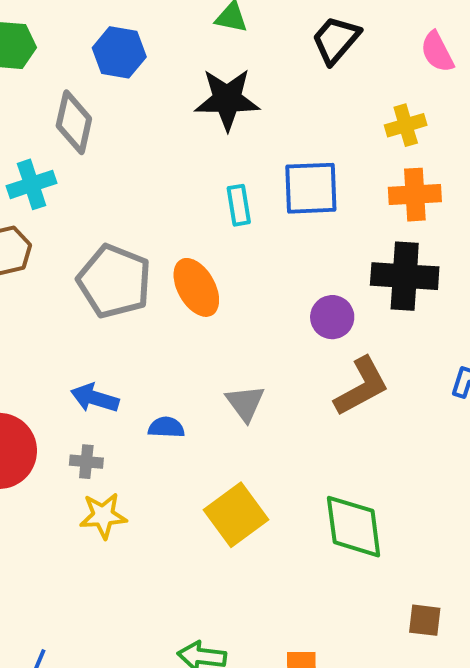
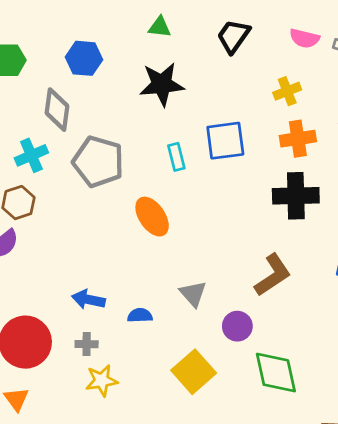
pink semicircle: (437, 52) -> (304, 38), turned -44
gray pentagon: (114, 281) -> (98, 162), moved
purple circle: (332, 317) -> (237, 326), moved

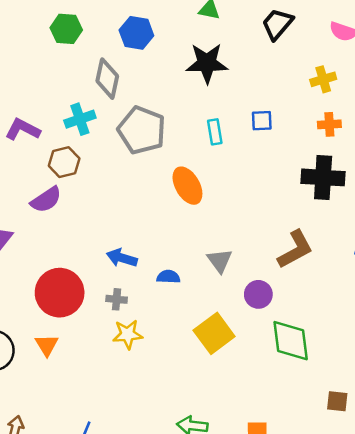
orange cross: (298, 139) -> (329, 124), size x0.7
blue square: (225, 141) -> (262, 121), size x0.6

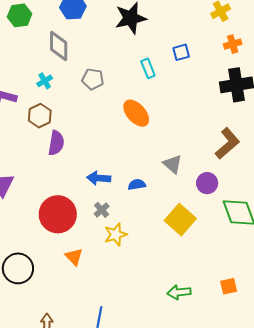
cyan cross: (80, 119) -> (45, 81), size x0.7
gray pentagon: (142, 130) -> (93, 79), size x0.6
purple semicircle: (46, 200) -> (56, 143), moved, turned -35
gray cross: (117, 299) -> (102, 210), turned -35
orange triangle: (47, 345) -> (74, 257), moved

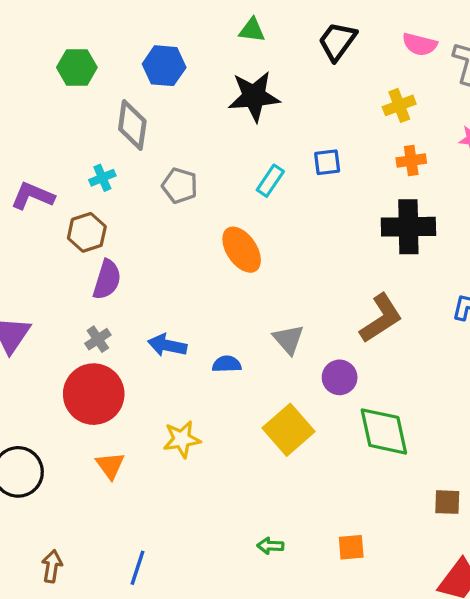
cyan rectangle: (148, 68) -> (270, 181), turned 48
gray cross: (102, 210) -> (98, 339), moved
green arrow: (179, 292) -> (270, 546), size x0.7

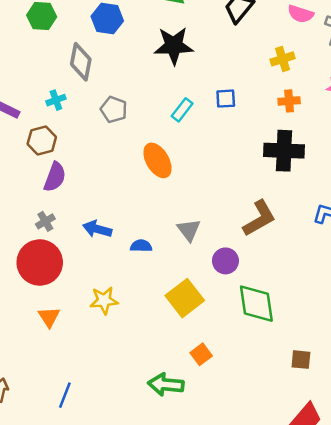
green arrow: (270, 546) -> (166, 385), size x1.8
orange square: (351, 547) -> (201, 354), moved, turned -35

